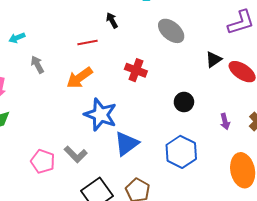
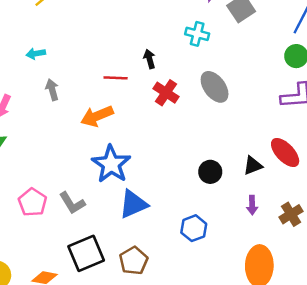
black triangle: (214, 59) -> (253, 166), moved
red cross: (136, 70) -> (166, 93), moved
blue hexagon: (181, 152) -> (194, 228), size x0.7

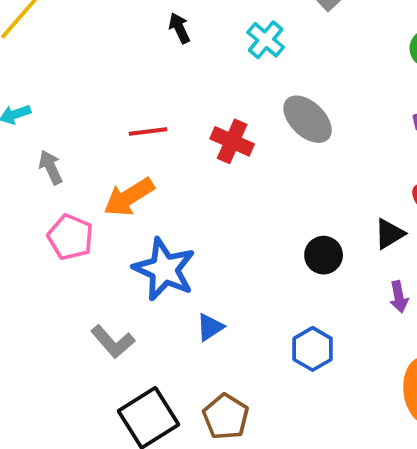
cyan cross: (197, 34) -> (266, 40), turned 35
black arrow: (149, 59) -> (179, 28), moved
pink pentagon: (32, 202) -> (70, 237), moved
blue triangle: (133, 204) -> (210, 327), size x0.6

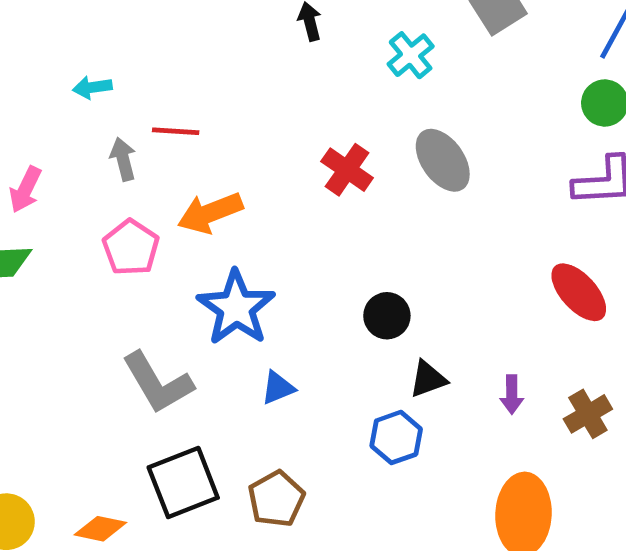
red line: (148, 131) -> (176, 131), moved
black triangle: (389, 234) -> (428, 379), moved
black circle: (324, 255) -> (387, 316), moved
gray L-shape: (113, 342) -> (158, 383), size x1.4

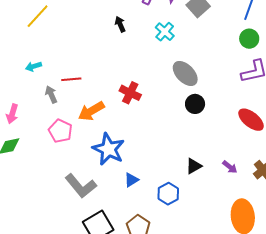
red cross: (347, 170) -> (130, 93), moved
black circle: (387, 316) -> (195, 104), moved
purple arrow: (512, 395) -> (230, 167), turned -42
blue hexagon: (396, 437) -> (168, 194), moved

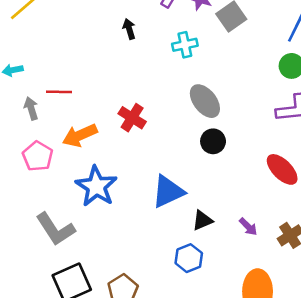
cyan cross: (165, 32) -> (185, 45), turned 30
blue triangle: (131, 180) -> (168, 192), moved, size x1.8
blue hexagon: (168, 194) -> (189, 258), moved

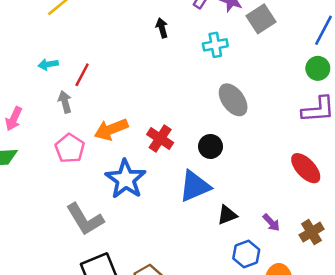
red line: (59, 92) -> (82, 75), moved, turned -65
red cross: (132, 118) -> (160, 138), moved
black circle: (213, 141) -> (210, 146), moved
blue hexagon: (189, 258) -> (246, 254), moved

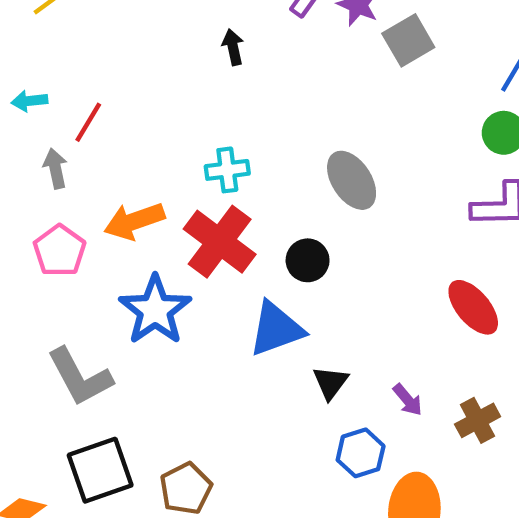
cyan cross: (215, 45) -> (227, 170), moved
red cross: (160, 138) -> (220, 242), size x1.5
black triangle: (227, 215) -> (331, 383), turned -35

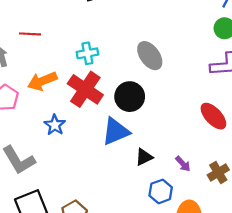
red line: (88, 122) -> (30, 34), moved, turned 65
black circle: (308, 260) -> (130, 97), size x1.4
blue star: (155, 310) -> (55, 125), size x0.6
black triangle: (331, 383) -> (144, 157), turned 30

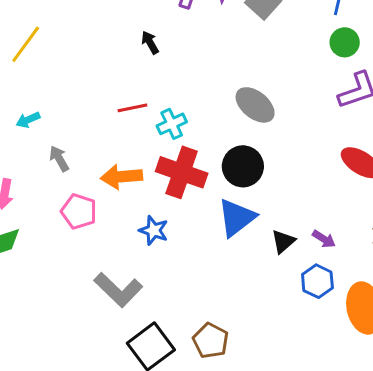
red line: (30, 34) -> (132, 108), moved
orange arrow: (42, 81) -> (122, 177), turned 32
purple arrow: (183, 164) -> (324, 239), moved

